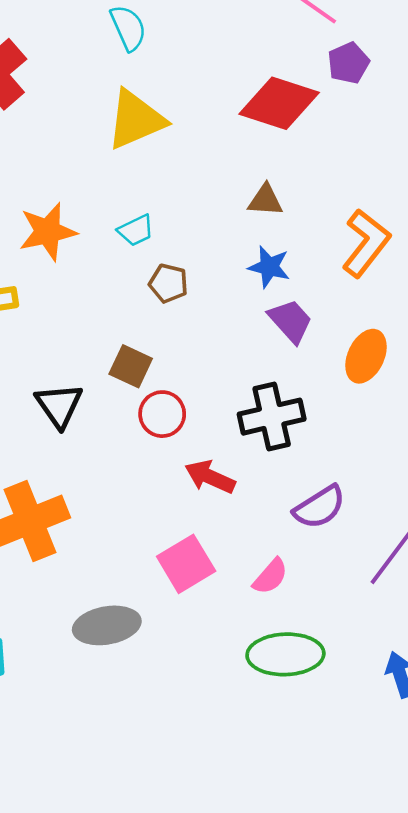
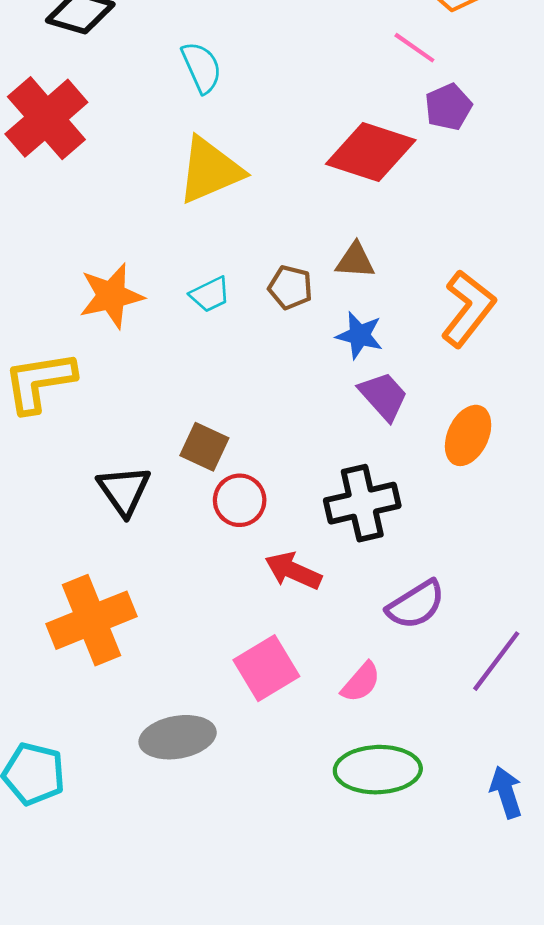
brown pentagon: (168, 283) -> (290, 287), moved

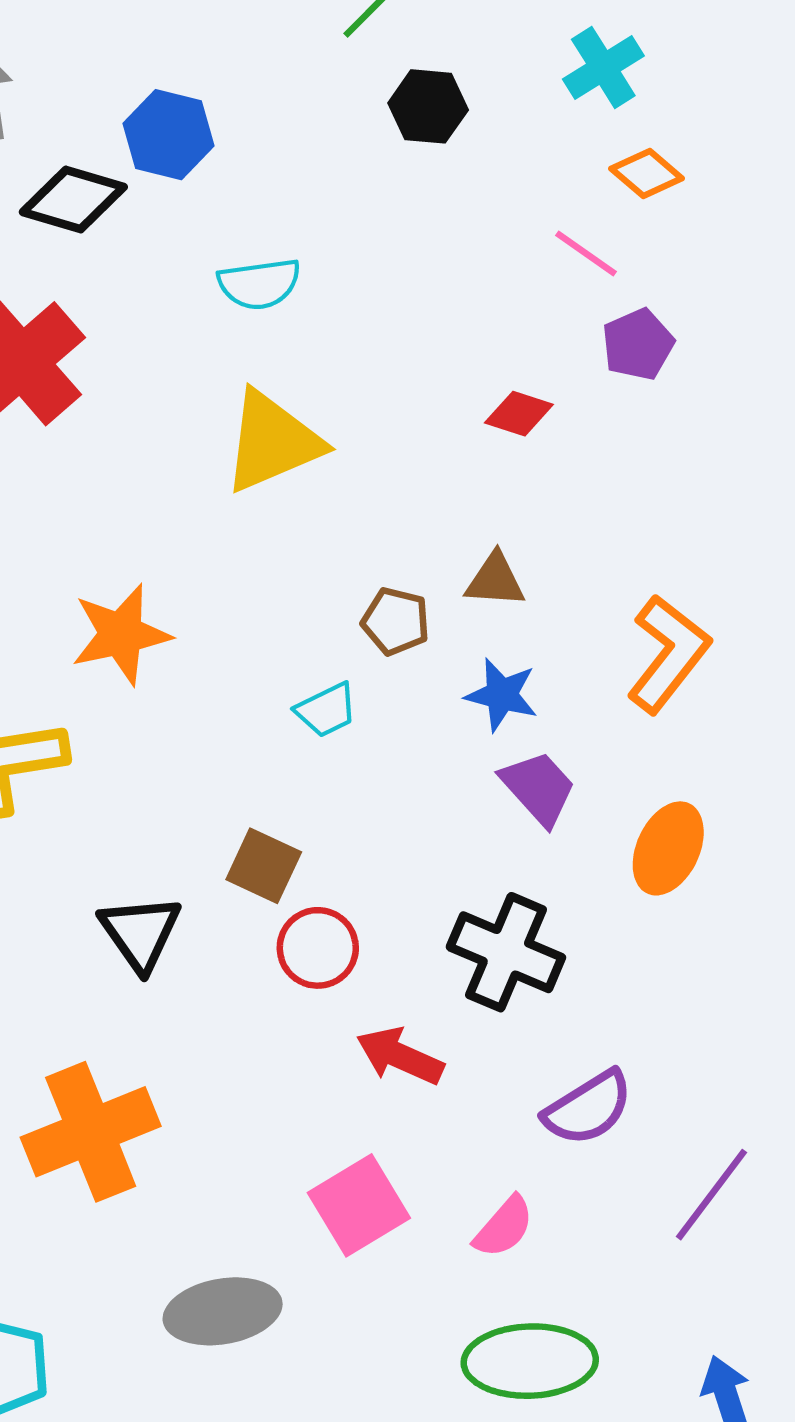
cyan semicircle: (202, 67) -> (259, 284), turned 106
red diamond: (371, 152) -> (519, 414), size x0.5
cyan trapezoid: (210, 294) -> (326, 710), moved
black cross: (362, 503) -> (506, 952), turned 36

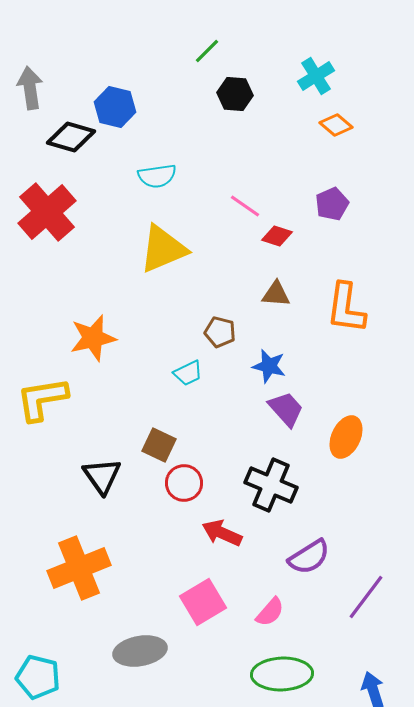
pink line: (586, 254) -> (245, 206), moved
brown triangle: (495, 580) -> (276, 294), moved
orange L-shape: (668, 654) -> (346, 308), moved, turned 150

